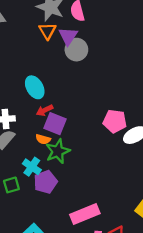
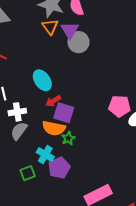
orange semicircle: (43, 139) -> (54, 128), size x1.6
green star: (58, 151) -> (68, 138), size x0.6

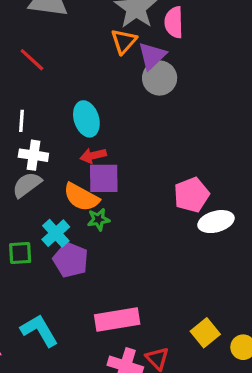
pink pentagon: (119, 106) -> (191, 195), turned 30
purple square: (64, 113) -> (104, 178), turned -35
purple pentagon: (59, 168) -> (71, 260), turned 30

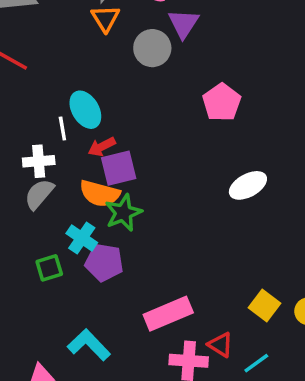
purple triangle: (152, 56) -> (184, 24), moved
white line: (22, 121) -> (62, 129), moved
pink pentagon: (191, 195) -> (222, 102), moved
green star: (98, 219) -> (123, 213), size x1.5

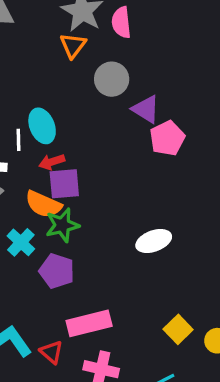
purple triangle: (184, 24) -> (146, 109), moved, turned -40
white ellipse: (248, 185) -> (154, 241), moved
purple pentagon: (104, 262) -> (57, 271), moved
red triangle: (220, 345) -> (51, 352), moved

